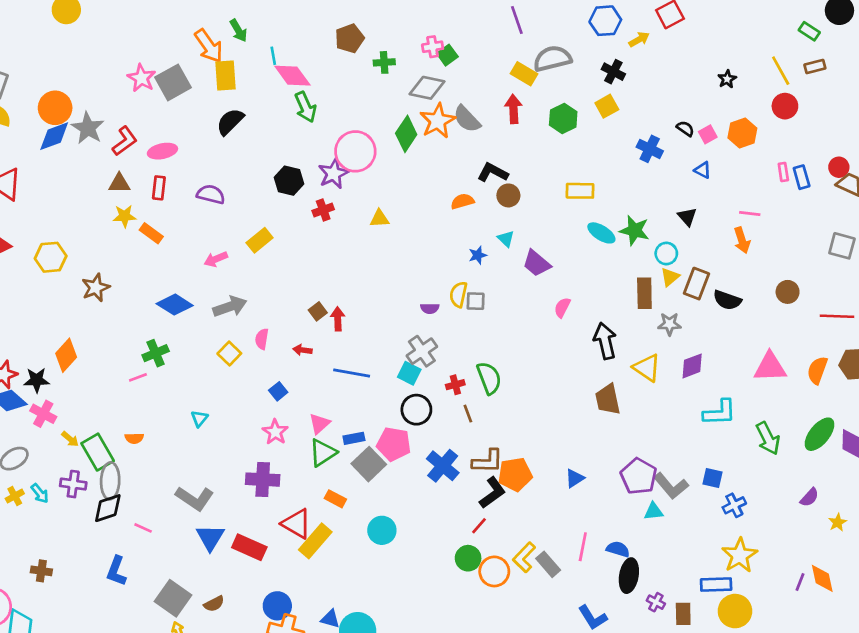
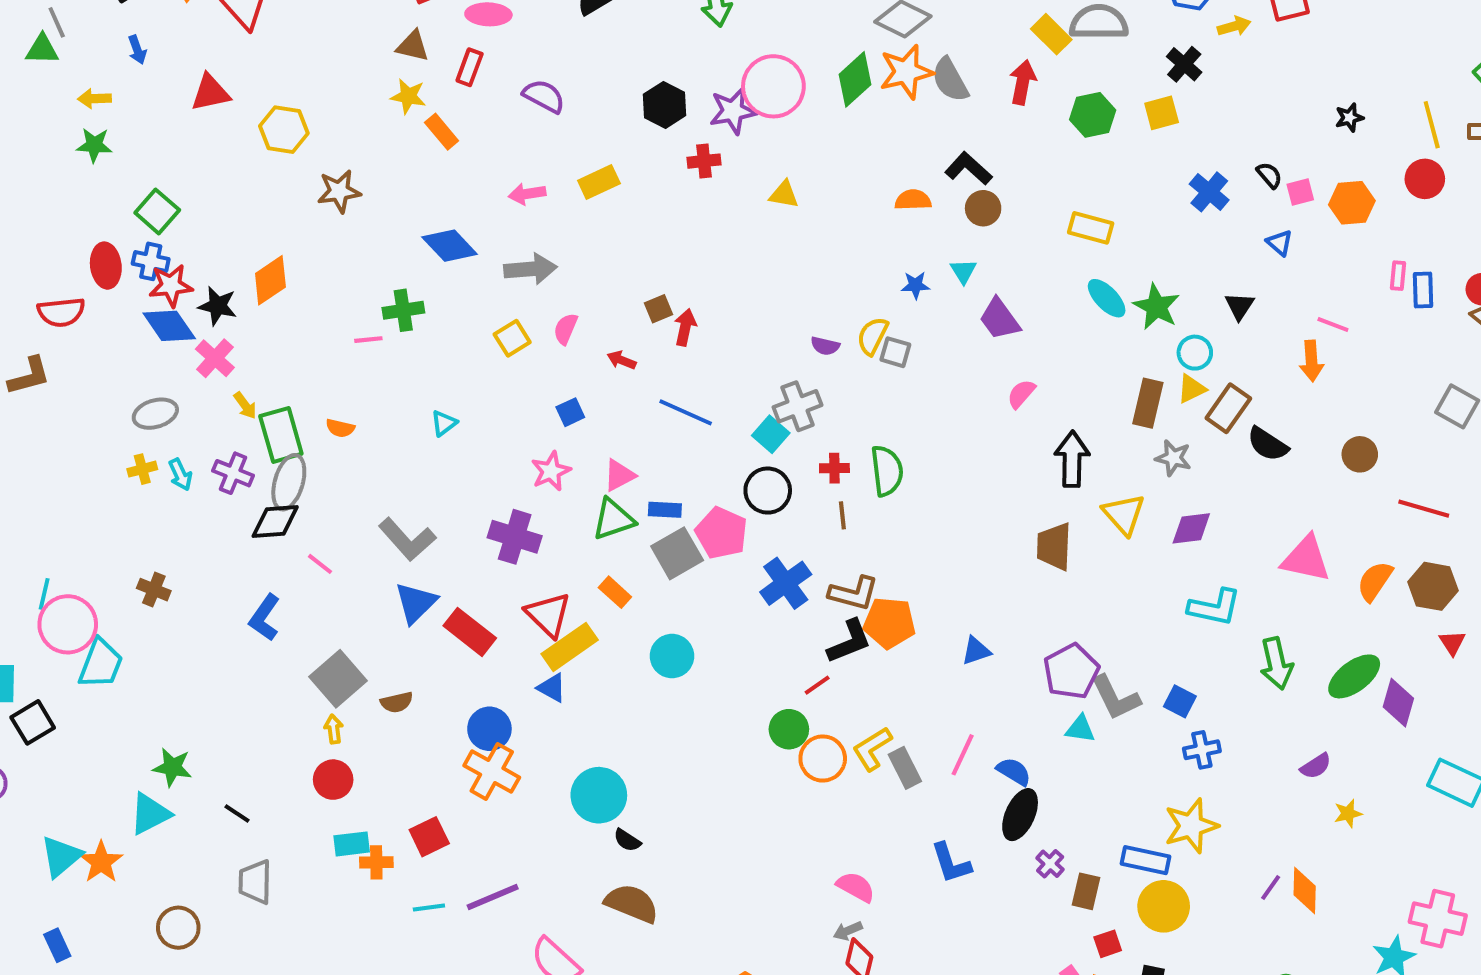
blue triangle: (330, 619) -> (552, 688), moved

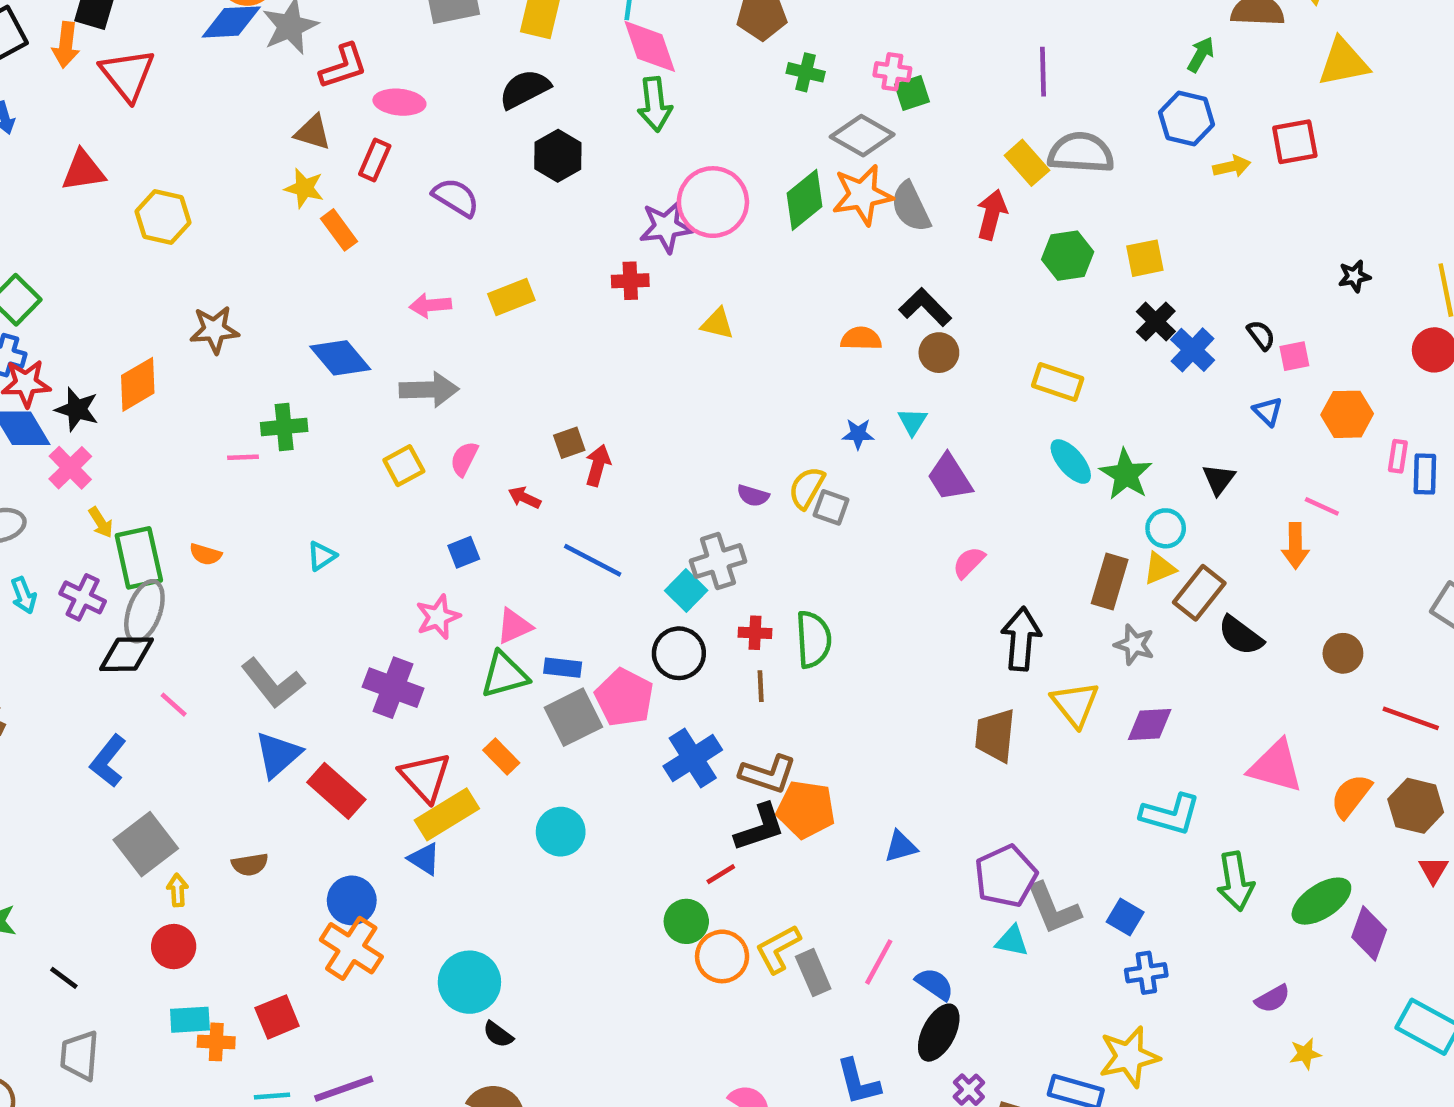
black cross: (1184, 64) -> (1156, 321), moved
black hexagon: (664, 105) -> (558, 156), moved
brown star: (339, 191) -> (214, 330), moved
orange hexagon: (1352, 203) -> (1347, 414), moved
gray square: (338, 679) -> (146, 844), moved

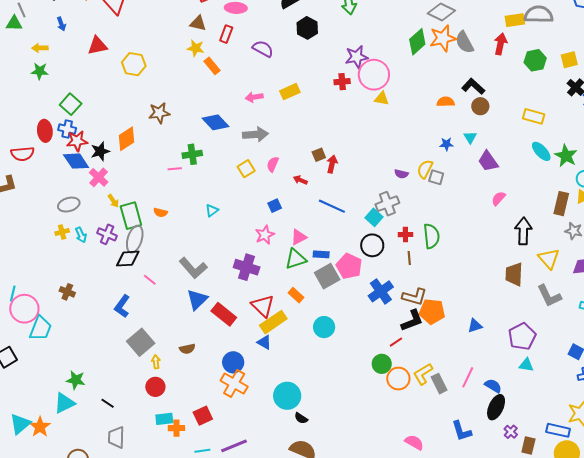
yellow rectangle: (1027, 163) -> (515, 20), turned -54
pink circle: (713, 202) -> (374, 75), moved
black star: (77, 409) -> (100, 151), turned -30
gray L-shape: (1053, 908) -> (549, 296), moved

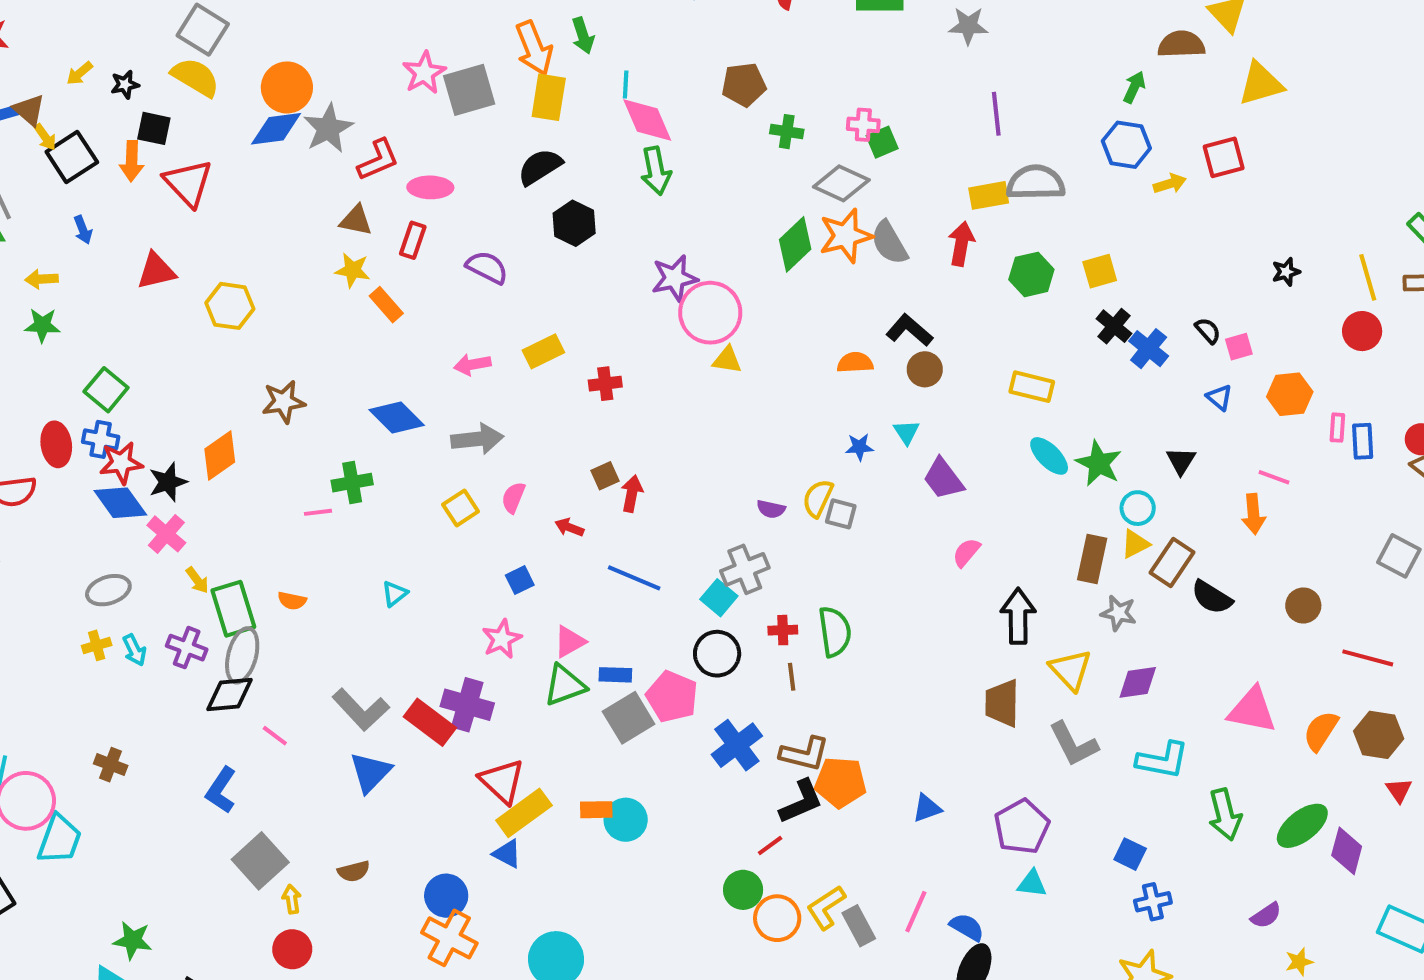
red cross: (342, 82) -> (605, 384), moved
orange rectangle: (296, 295) -> (596, 810), moved, turned -42
red rectangle: (224, 314) -> (430, 722), moved

